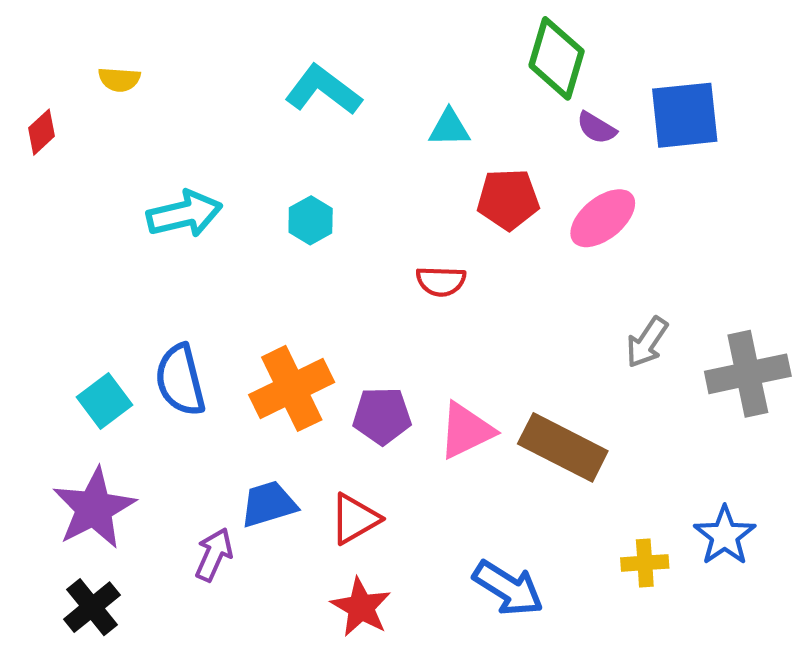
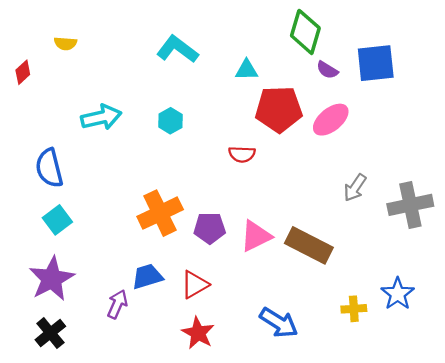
red pentagon: (508, 199) -> (279, 109), size x1.4
blue semicircle: (180, 380) -> (49, 168), moved

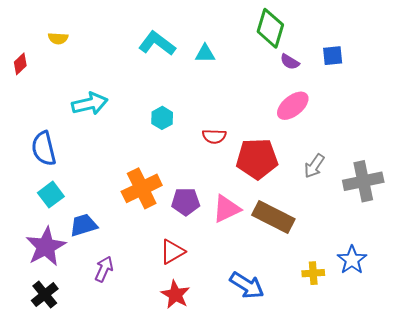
blue square: (376, 63) -> (333, 56), size x0.6
cyan triangle: (247, 70) -> (205, 54), moved
red pentagon: (279, 109) -> (257, 159), moved
cyan hexagon: (170, 121) -> (162, 118), moved
blue trapezoid: (147, 276) -> (84, 225), moved

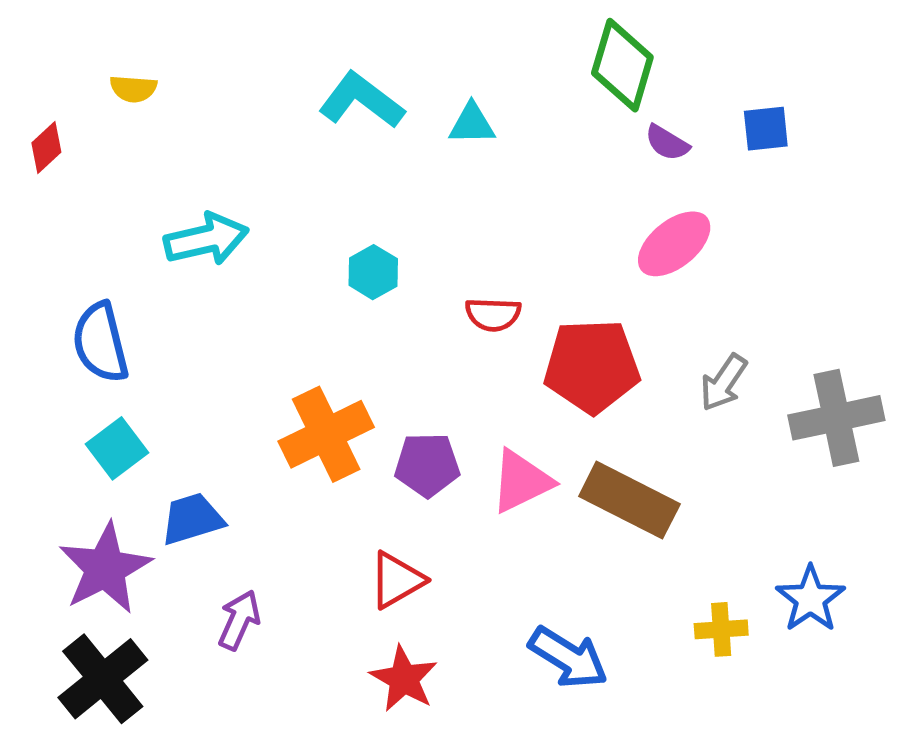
black cross: (45, 295) -> (103, 679), size x1.4

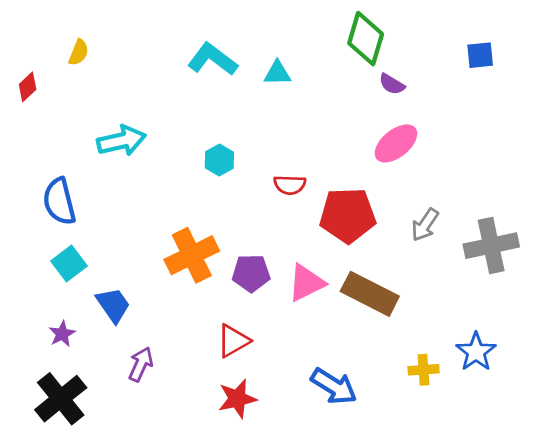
yellow semicircle: (133, 89) -> (79, 52), turned -72
blue square: (766, 129) -> (480, 55), moved
blue trapezoid: (192, 519) -> (113, 305), turned 72
purple star: (105, 568) -> (62, 334), size x0.5
red star: (404, 679) -> (237, 399), turned 30

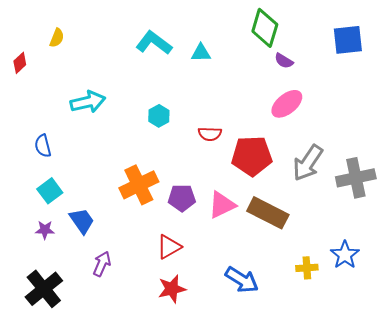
blue square: (480, 55) -> (348, 40), size x1.5
blue semicircle: (59, 201) -> (43, 146), size x0.7
gray arrow: (425, 225) -> (308, 163), size x1.5
purple star: (62, 334) -> (45, 230), moved, turned 30

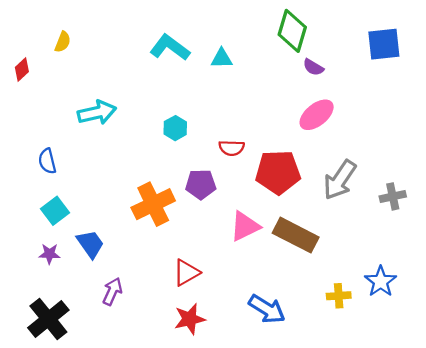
gray cross: (356, 178) -> (393, 196), size x0.6
purple pentagon: (182, 198) -> (201, 184), moved

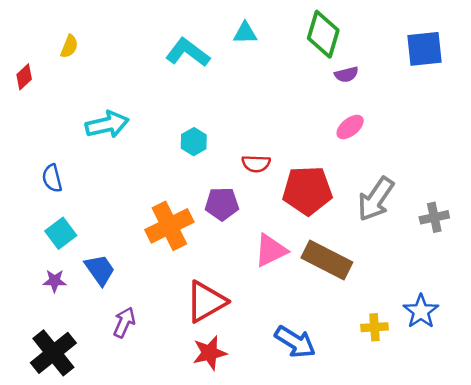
cyan triangle: (222, 58) -> (245, 33), moved
purple semicircle: (313, 67) -> (346, 74), turned -45
pink ellipse: (317, 115) -> (350, 127), size x0.7
red triangle: (186, 273) -> (206, 302), size x1.4

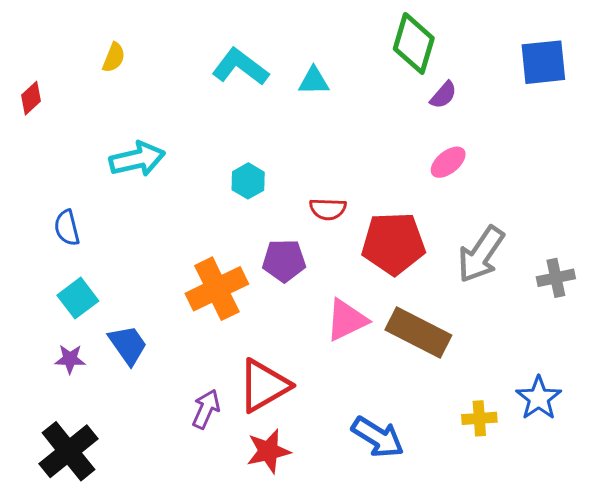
cyan triangle: (245, 33) -> (314, 81), moved
yellow semicircle: (69, 46) -> (114, 58), moved
purple semicircle: (346, 74) -> (443, 95), turned -35
purple arrow: (124, 322) -> (206, 409), moved

